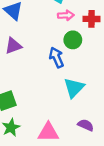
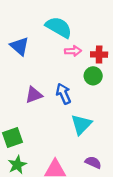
green circle: (73, 40) -> (93, 76), moved
purple triangle: (13, 46) -> (34, 95), moved

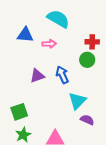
blue triangle: (20, 46) -> (25, 35), turned -36
pink arrow: (73, 51) -> (49, 44), moved
purple semicircle: (93, 162) -> (87, 120), moved

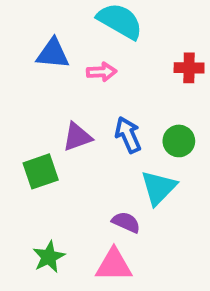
green circle: (87, 60) -> (179, 141), moved
green square: (19, 112) -> (41, 171), moved
purple semicircle: (87, 120) -> (126, 222), moved

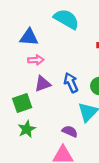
pink arrow: (102, 72) -> (36, 60), moved
green star: (49, 257) -> (27, 129), moved

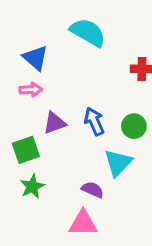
blue triangle: (29, 37) -> (35, 58), turned 36
pink arrow: (36, 60) -> (31, 90), moved

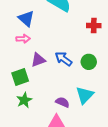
blue arrow: (94, 121) -> (64, 59), turned -30
cyan triangle: (118, 163) -> (85, 95), moved

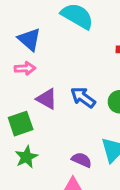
purple triangle: (38, 60) -> (47, 99), turned 49

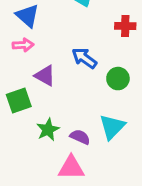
blue arrow: (83, 97) -> (84, 58), moved
green star: (26, 157) -> (48, 130), moved

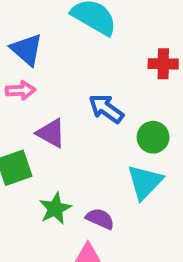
cyan triangle: (112, 127) -> (145, 182), moved

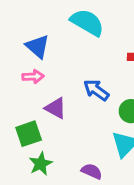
green star: (55, 209) -> (41, 164), moved

